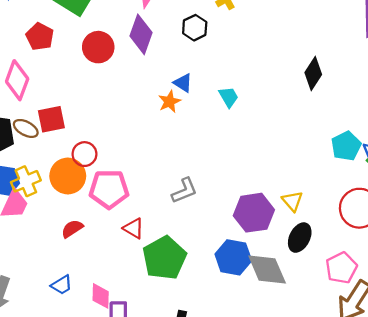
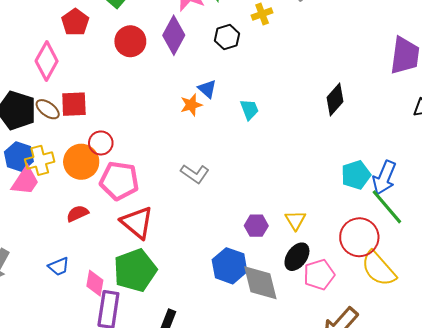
gray L-shape: (184, 191) -> (195, 174), moved, turned 48
purple hexagon: (254, 213) -> (256, 226), size x0.6
red triangle: (134, 228) -> (137, 223), size x1.6
green pentagon: (164, 258) -> (135, 270), moved
pink pentagon: (341, 268) -> (319, 275), moved

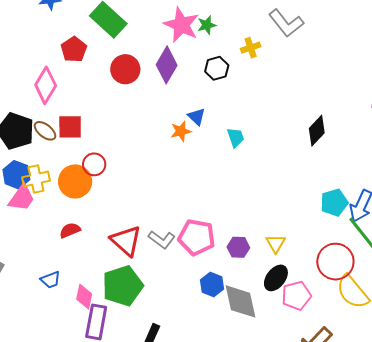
gray L-shape: (195, 174) -> (162, 240), moved
pink pentagon: (119, 181) -> (197, 237), moved
blue hexagon: (230, 266) -> (212, 284), size x0.7

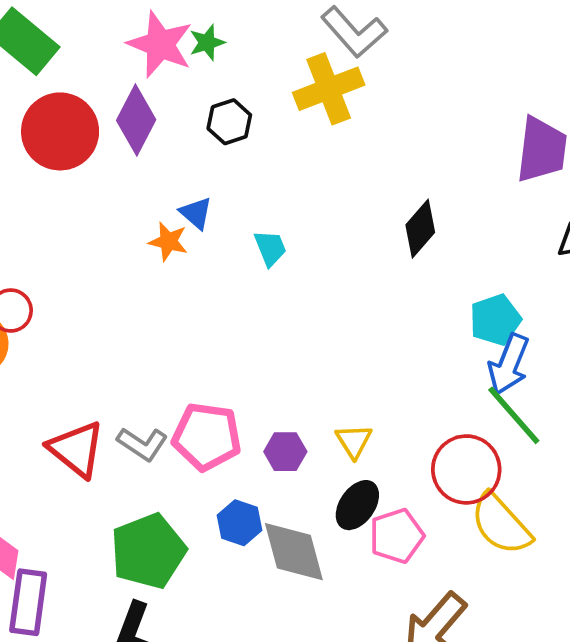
yellow cross: (251, 48) -> (329, 89), moved, size x1.8
red circle: (125, 69) -> (60, 131), size x1.4
orange star: (181, 131) -> (168, 242), turned 30
cyan pentagon: (334, 203) -> (495, 320), moved
green pentagon: (123, 286) -> (148, 551), moved

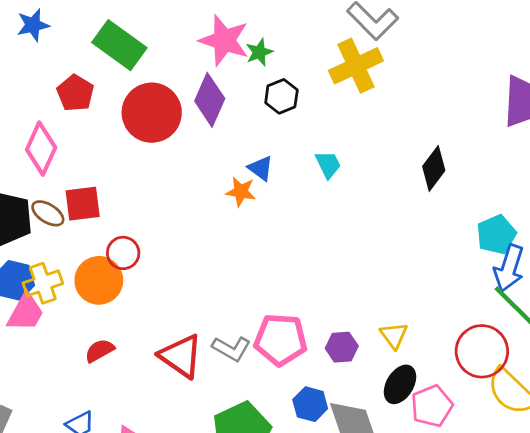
green star: (207, 42) -> (259, 52), moved
cyan trapezoid: (270, 248) -> (328, 165), moved

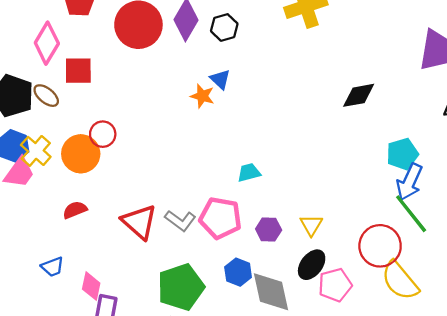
black hexagon: (281, 96) -> (224, 27), moved
cyan trapezoid: (328, 165) -> (249, 173), moved, turned -85
black diamond: (434, 168) -> (359, 95), turned 36
red square: (83, 204) -> (78, 71), moved
yellow cross: (43, 283) -> (36, 151), turned -36

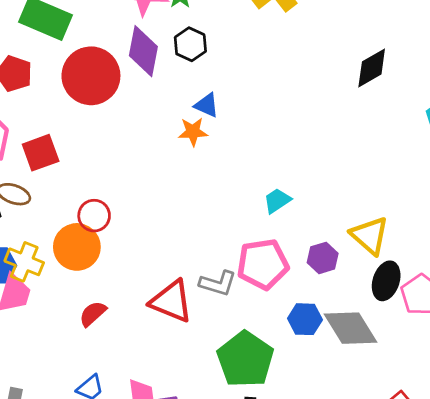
yellow triangle: (311, 225) -> (370, 236), size x1.4

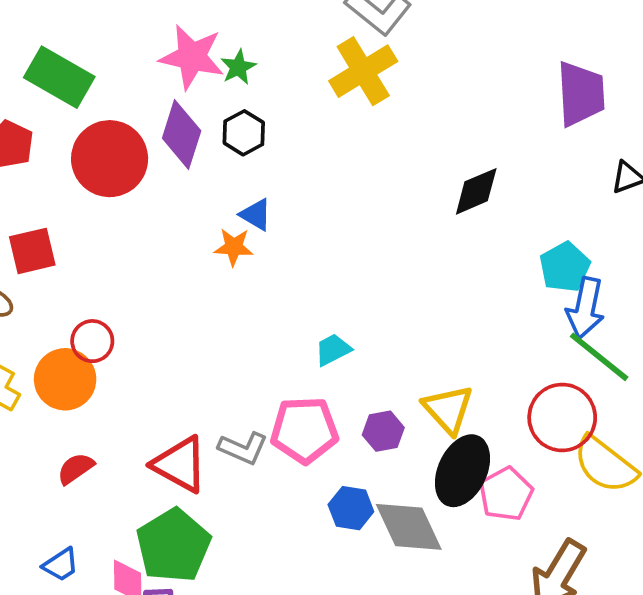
black ellipse: (386, 281) -> (462, 471), size x1.4
green pentagon: (245, 359) -> (173, 546), moved

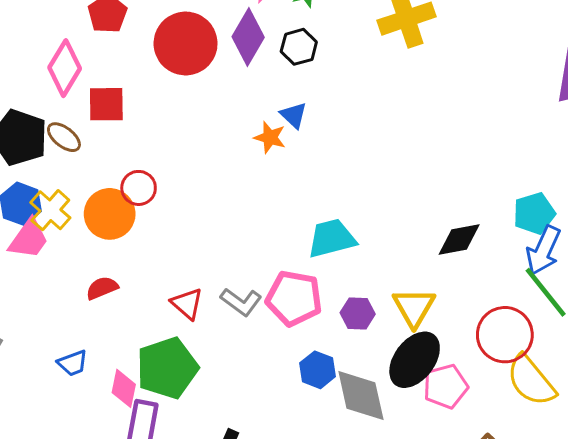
black diamond: (476, 191) -> (459, 239), moved
cyan trapezoid: (333, 350) -> (332, 238), size x1.6
red triangle: (180, 465) -> (187, 304), size x0.7

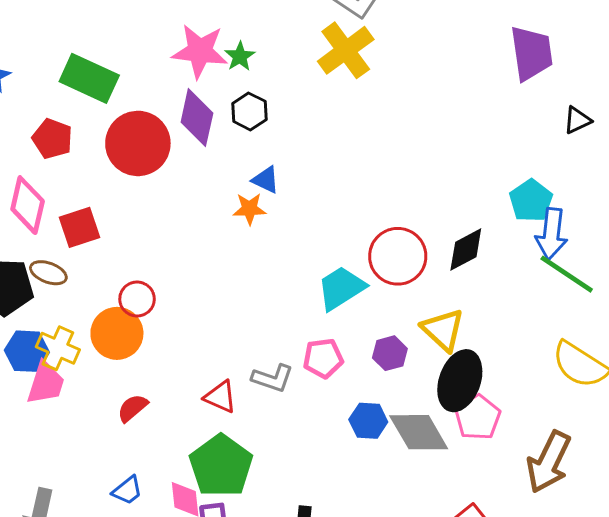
pink pentagon: (294, 298) -> (323, 358), size x0.7
red circle: (505, 335) -> (398, 256), moved
pink pentagon: (446, 386) -> (478, 417), moved

